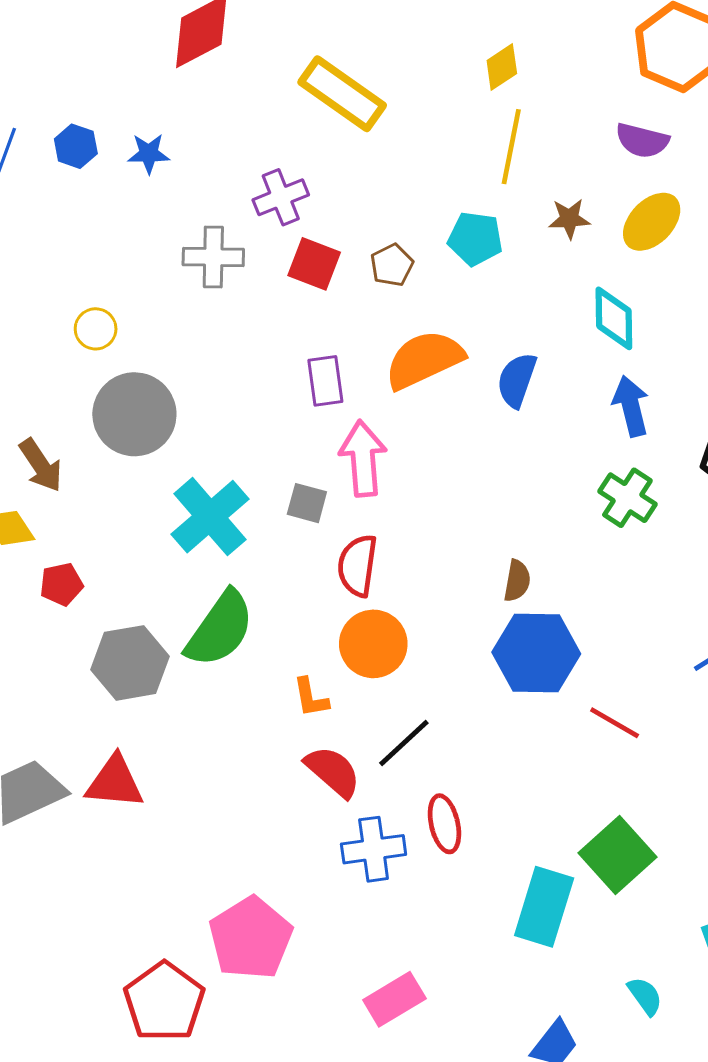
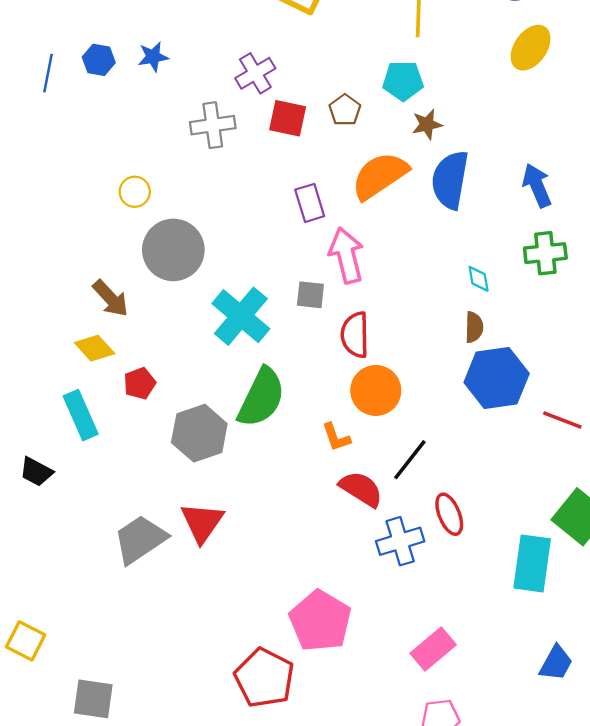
brown star: (569, 219) -> (427, 124), moved
cyan diamond: (614, 318) -> (479, 279), moved, size x0.6
blue semicircle: (517, 380) -> (450, 180), size x1.4
green cross: (627, 498) -> (545, 253), turned -30
red triangle: (115, 782) -> (202, 522), turned -51

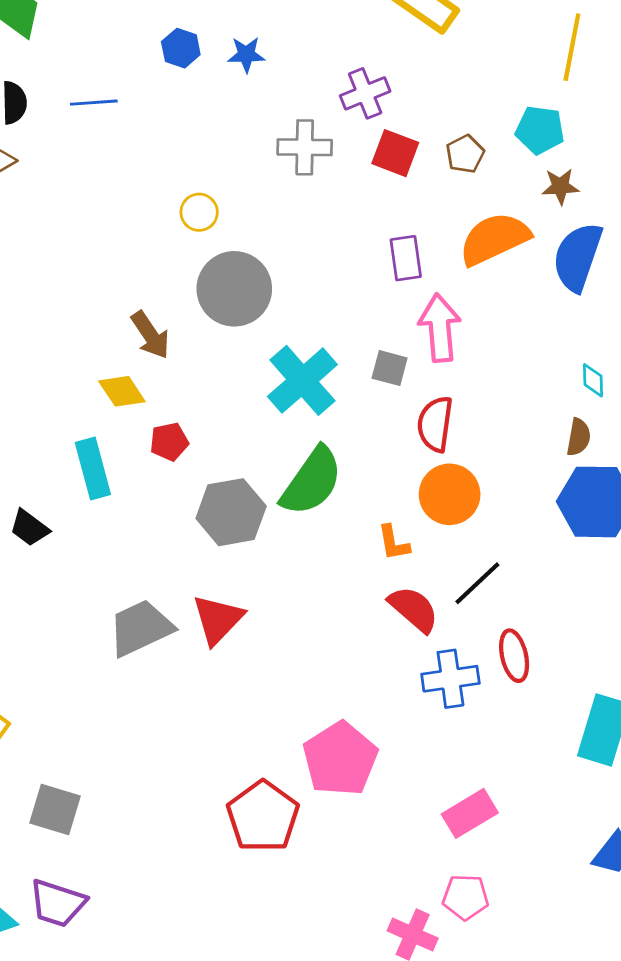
blue line: (48, 73) -> (94, 103), moved, turned 66

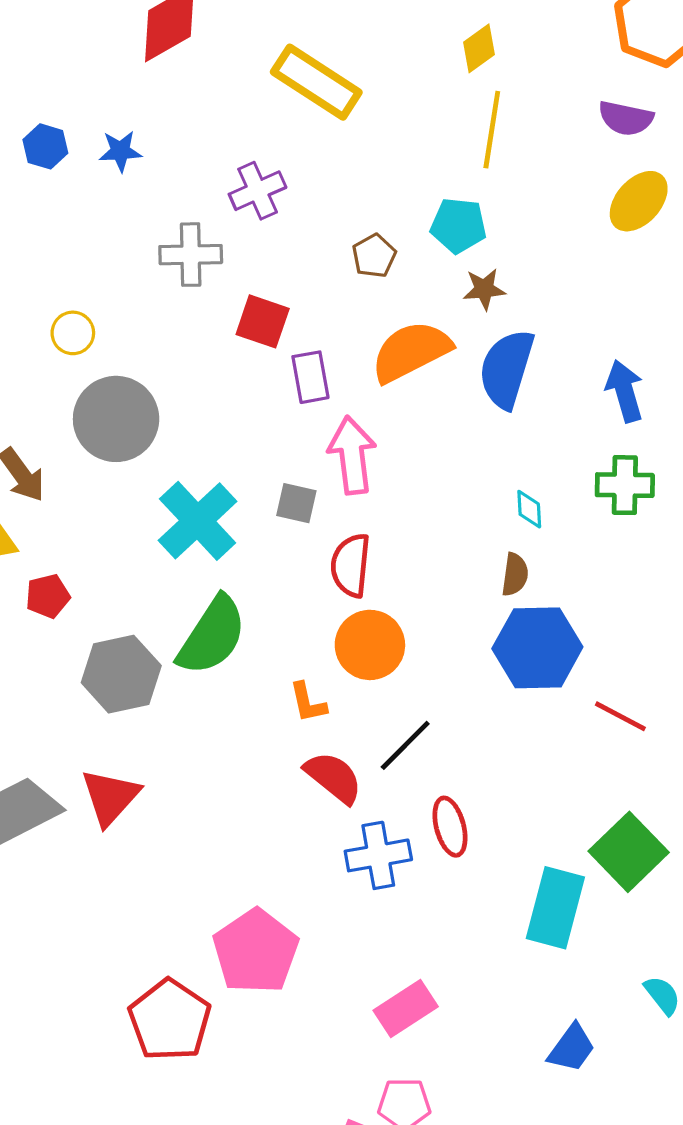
red square: (395, 153) -> (263, 321), moved

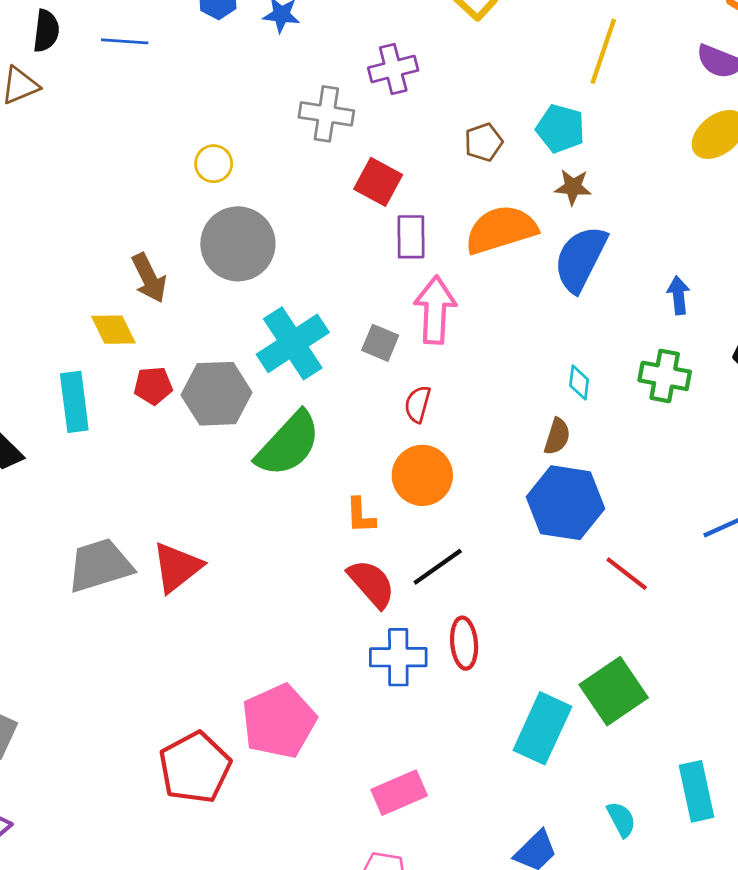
blue arrow: (625, 391) -> (678, 295), size x0.7
red semicircle: (351, 565) -> (418, 404), size x0.7
gray hexagon: (121, 674) -> (217, 394), moved

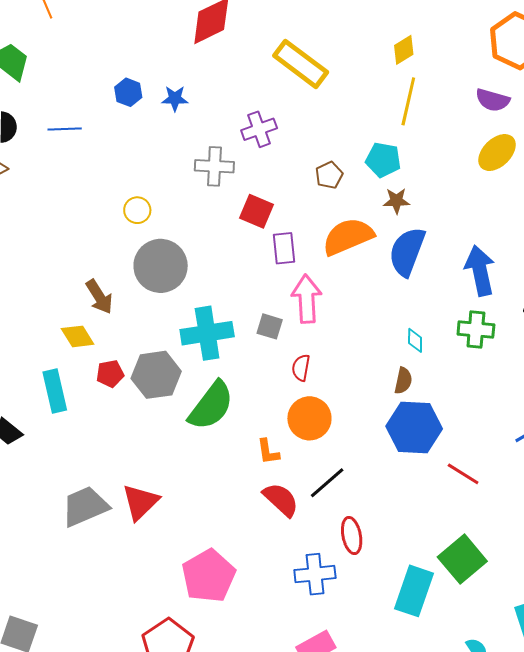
blue arrow: (678, 295) -> (480, 271), size x1.8
cyan cross: (293, 343) -> (207, 333), turned 30
blue cross: (398, 657) -> (315, 574), moved
pink pentagon: (279, 721) -> (209, 576), moved

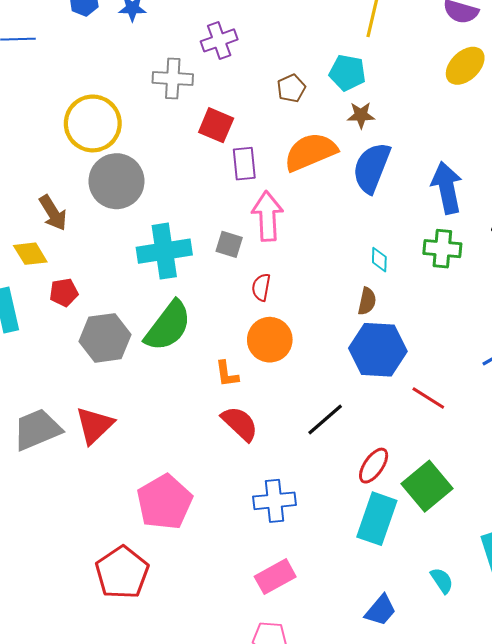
yellow circle: (137, 210) -> (93, 123), size x2.0
gray hexagon: (156, 375) -> (105, 338), moved
black line: (327, 483) -> (325, 419), moved
red ellipse: (352, 536) -> (374, 466), moved, turned 45

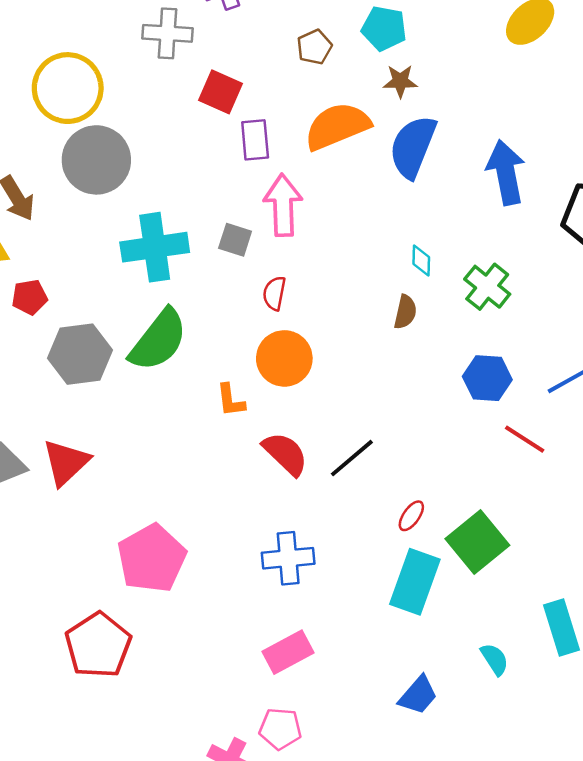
green cross: (442, 249) -> (487, 287), moved, turned 33
blue hexagon: (378, 350) -> (487, 378), moved, size x0.7
red line: (428, 398) -> (525, 439), moved
red semicircle: (240, 424) -> (285, 454), moved
red ellipse: (374, 466) -> (411, 516), size x0.7

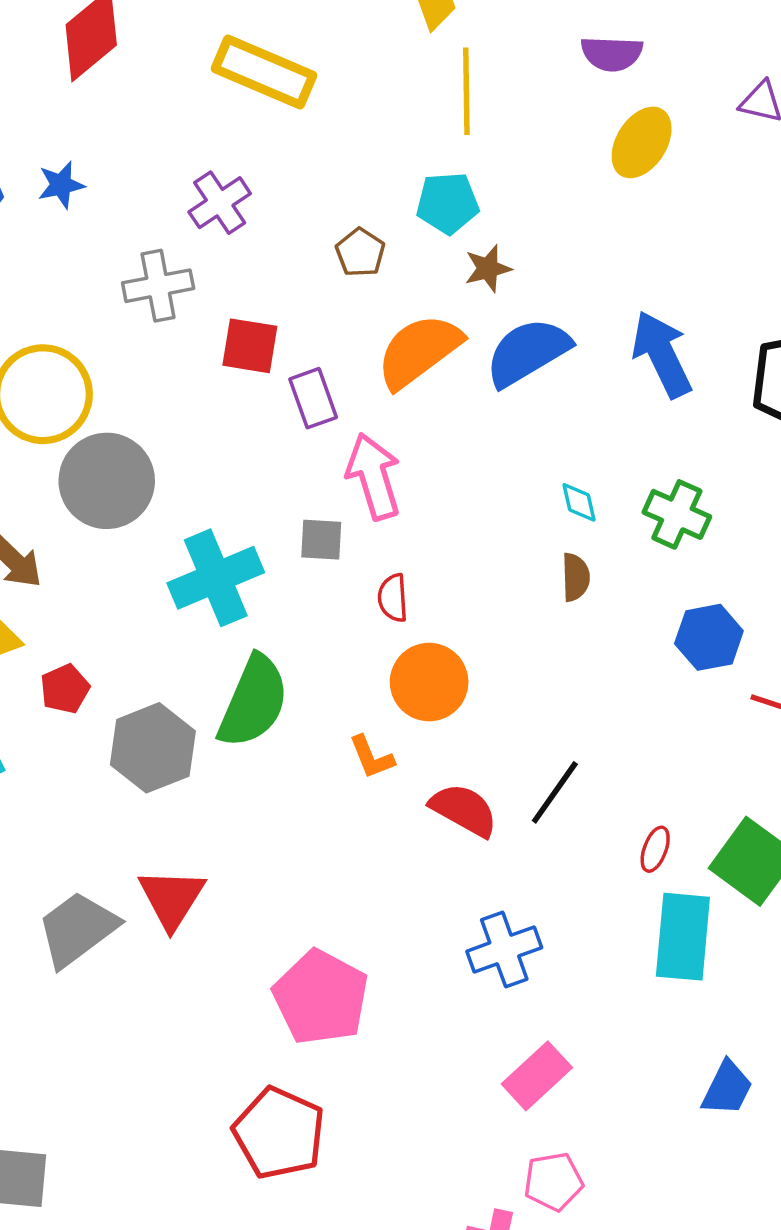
blue semicircle: (413, 147) -> (528, 352), turned 52

